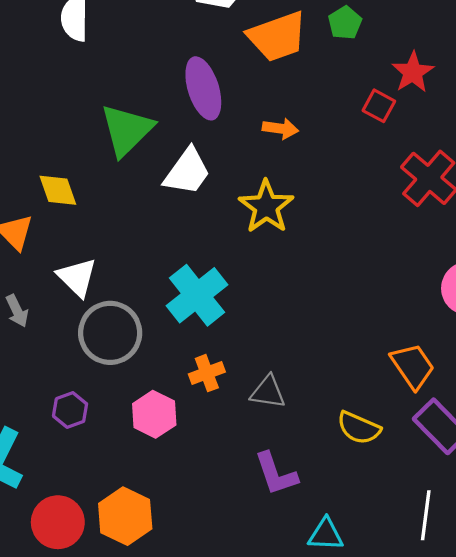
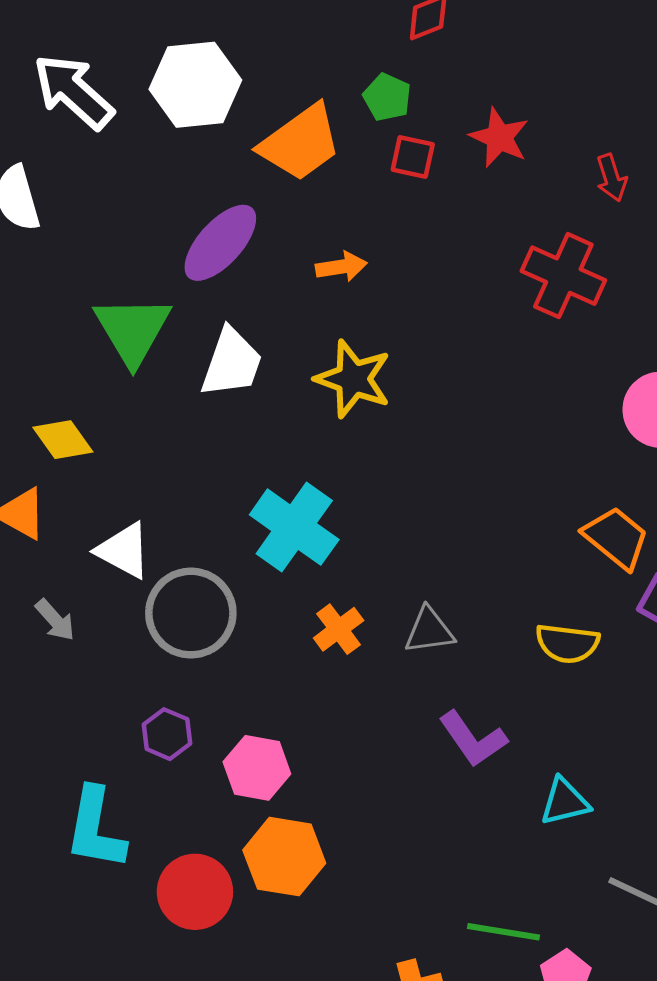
purple ellipse: (203, 88) -> (220, 243), turned 76
red square: (379, 106) -> (413, 157), moved
pink hexagon: (154, 414) -> (257, 768), moved

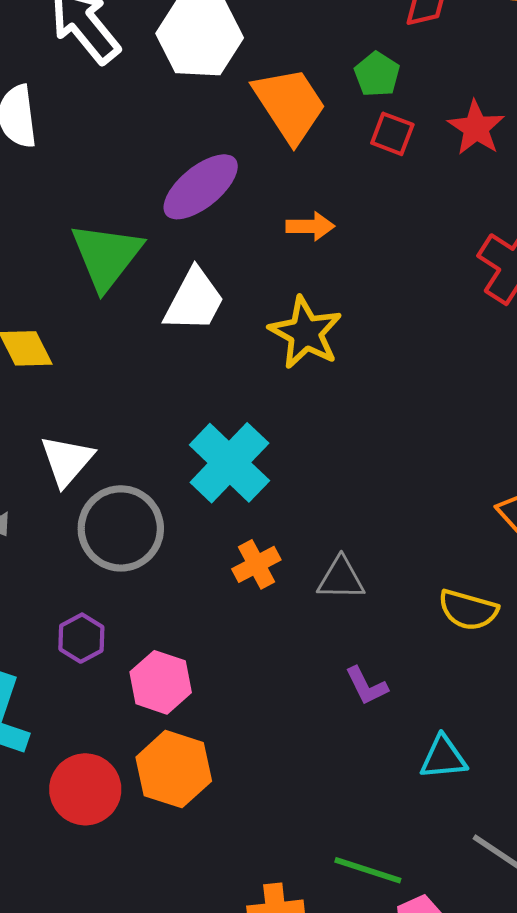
orange trapezoid: (300, 143) -> (290, 105), turned -96
white triangle: (124, 551) -> (67, 461), turned 34
purple L-shape: (473, 739) -> (366, 686), size x0.7

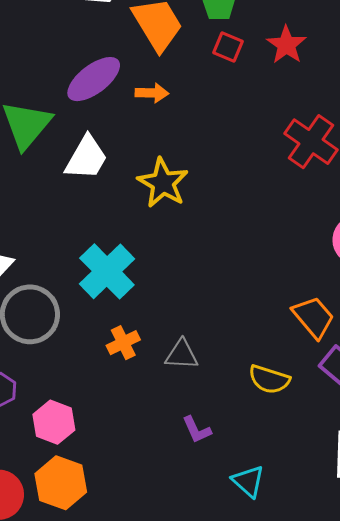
orange arrow: (310, 226) -> (152, 93), moved
cyan triangle: (443, 757) -> (248, 481), turned 45

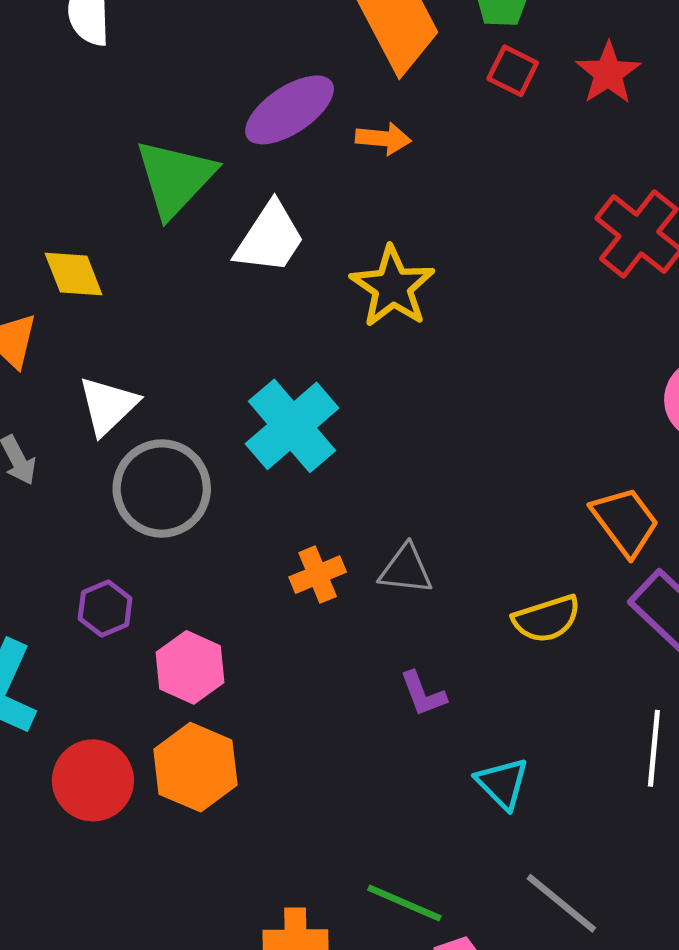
orange cross: (123, 343) -> (318, 575), moved
yellow semicircle: (269, 379) -> (547, 619), turned -39

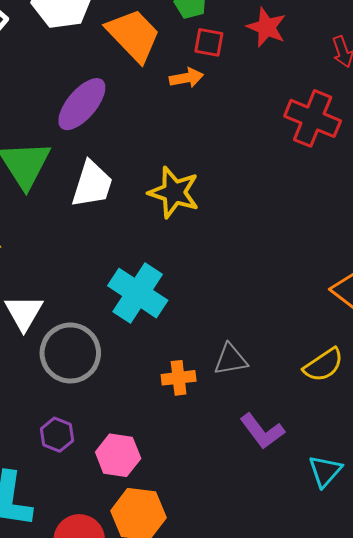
orange arrow: (383, 139) -> (186, 78), moved
orange cross: (318, 575) -> (179, 378), turned 32
purple L-shape: (423, 694) -> (262, 431), size x1.4
cyan triangle: (502, 783) -> (325, 471), turned 42

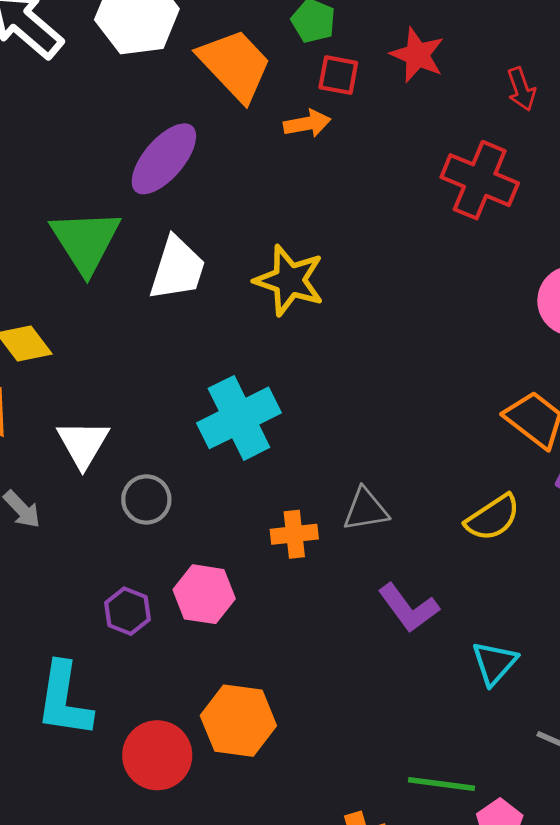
cyan cross: (138, 293) -> (239, 418), turned 30
gray circle: (70, 353) -> (146, 499), size x0.6
pink hexagon: (118, 455) -> (204, 594), moved

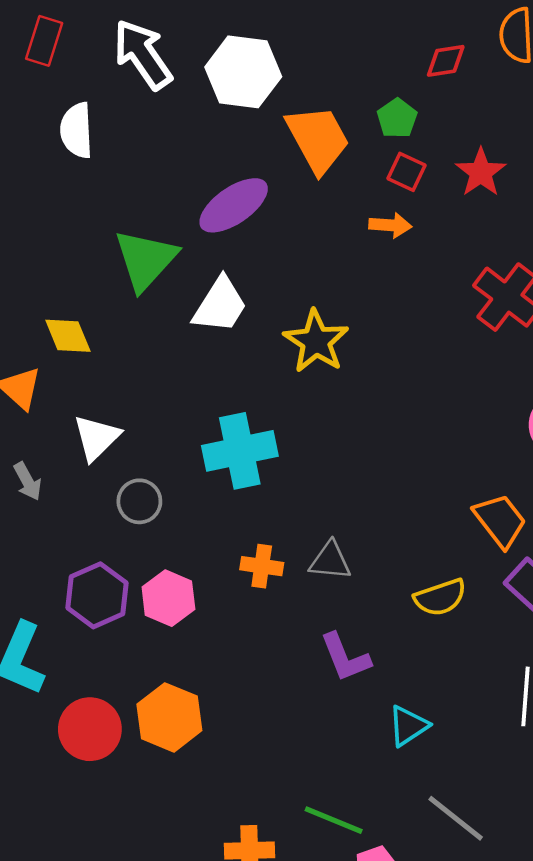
orange arrow: (307, 124) -> (390, 225), moved
purple hexagon: (127, 611) -> (97, 595), size x1.5

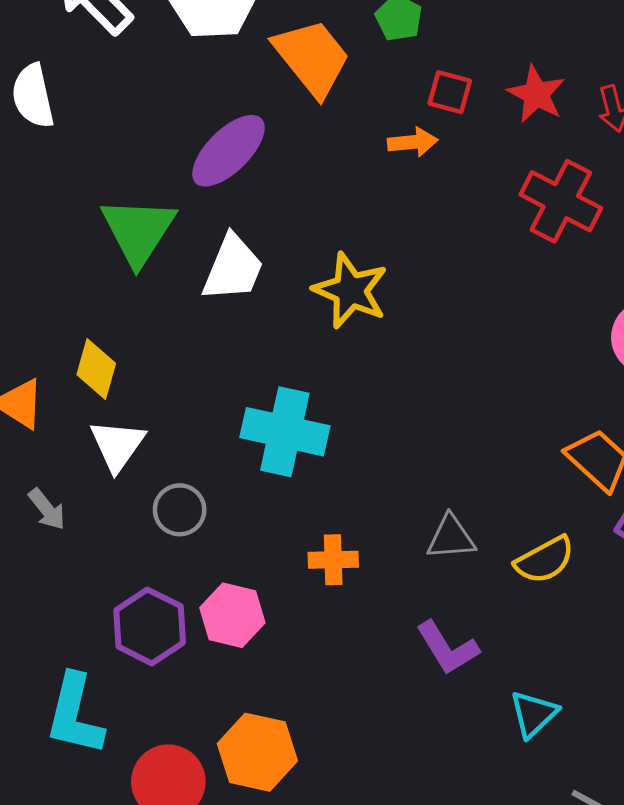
red square: (407, 172) -> (450, 92), moved
red star: (481, 172) -> (536, 94), moved
yellow diamond: (68, 336) -> (96, 369), moved, turned 48
cyan cross: (240, 451) -> (285, 432), turned 34
gray triangle: (330, 561) -> (451, 537), moved

